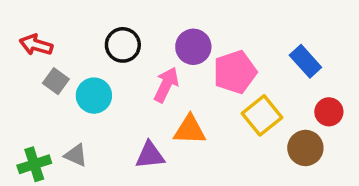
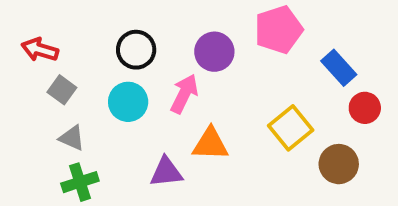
pink pentagon: (235, 72) -> (279, 30), moved
cyan circle: (94, 96) -> (128, 102), moved
red circle: (329, 112) -> (365, 108), moved
gray triangle: (76, 155) -> (72, 138), moved
green cross: (34, 164) -> (80, 182), moved

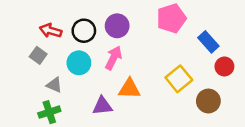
red arrow: (40, 50) -> (51, 31), moved
purple circle: (214, 52) -> (117, 26), moved
gray triangle: (72, 138) -> (54, 85), moved

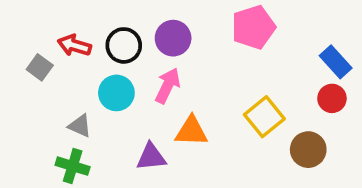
blue rectangle: (208, 42) -> (336, 62), moved
gray square: (38, 55) -> (40, 67), moved
green cross: (49, 112) -> (73, 166), turned 35

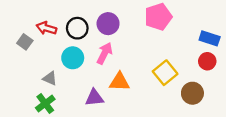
blue rectangle: (336, 62) -> (210, 38), turned -30
green cross: (73, 166) -> (45, 103), turned 36

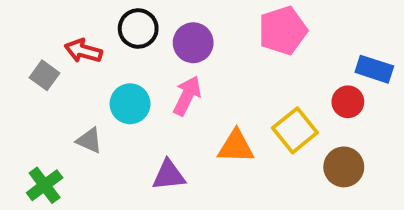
black circle: (77, 28) -> (138, 28), moved
red circle: (207, 61) -> (348, 102), moved
orange triangle: (119, 82) -> (236, 147), moved
green cross: (45, 103) -> (45, 185), moved

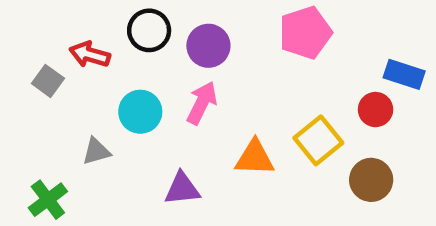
gray triangle: (89, 140) -> (96, 151), turned -40

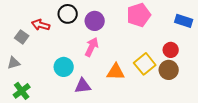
blue rectangle: (404, 74) -> (184, 21), moved
cyan circle: (140, 112) -> (64, 67), moved
gray triangle: (96, 151) -> (14, 63), moved
brown circle: (371, 180) -> (169, 70), moved

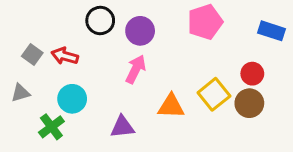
red arrow: (41, 25) -> (65, 56), moved
cyan circle: (64, 67) -> (72, 99), moved
green cross: (22, 91) -> (51, 127), moved

